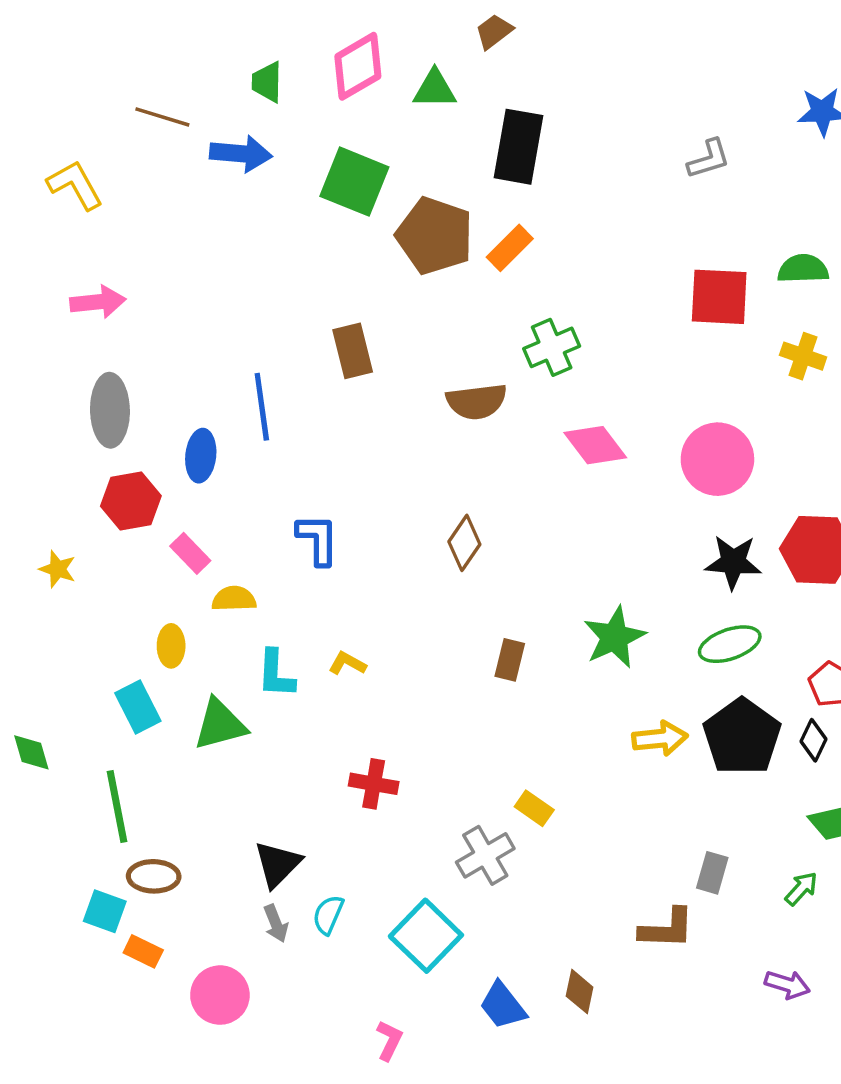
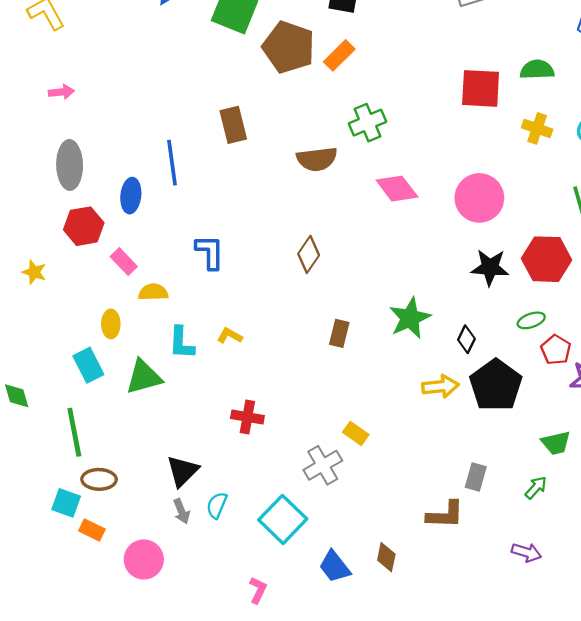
pink arrow: (98, 302) -> (61, 92), size x0.7
green ellipse: (730, 644) -> (531, 320), moved, size x0.7
black diamond: (813, 740) -> (466, 339), moved

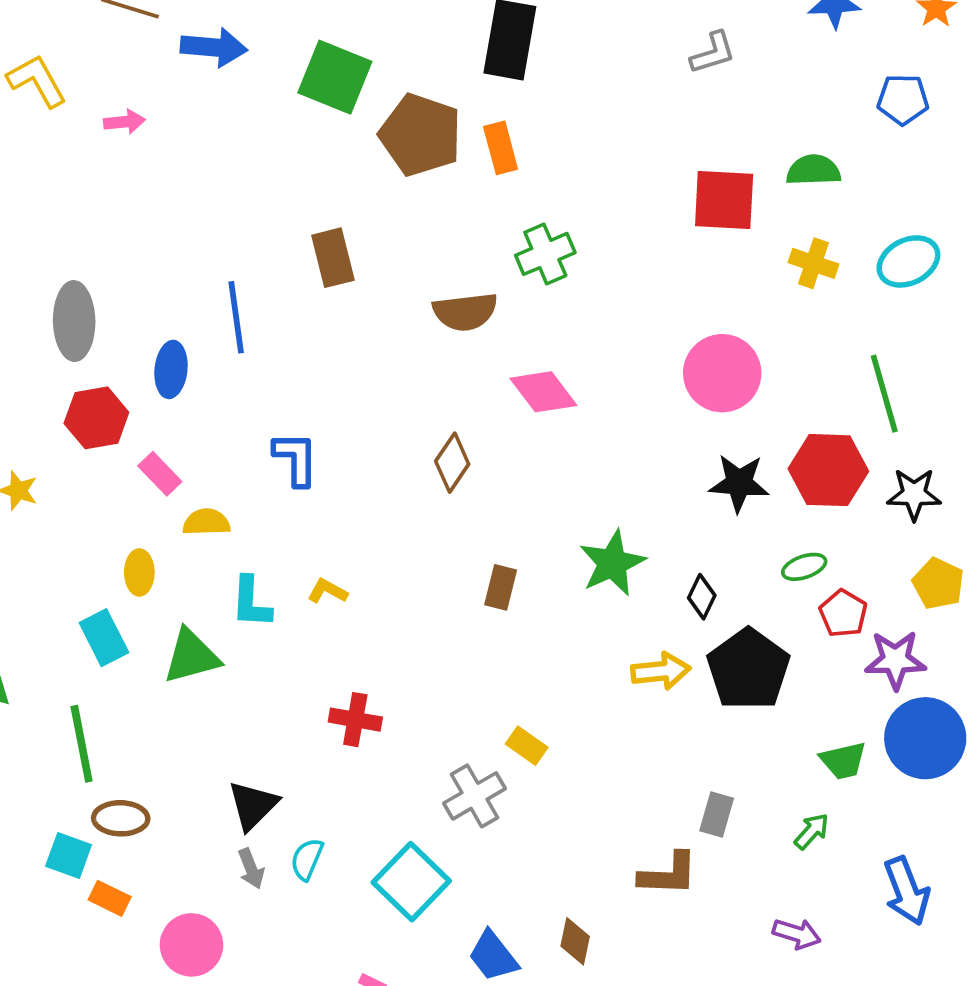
orange rectangle: (339, 55) -> (501, 148), turned -60
pink arrow: (61, 92) -> (124, 122), moved
pink diamond: (397, 189) -> (543, 392), moved

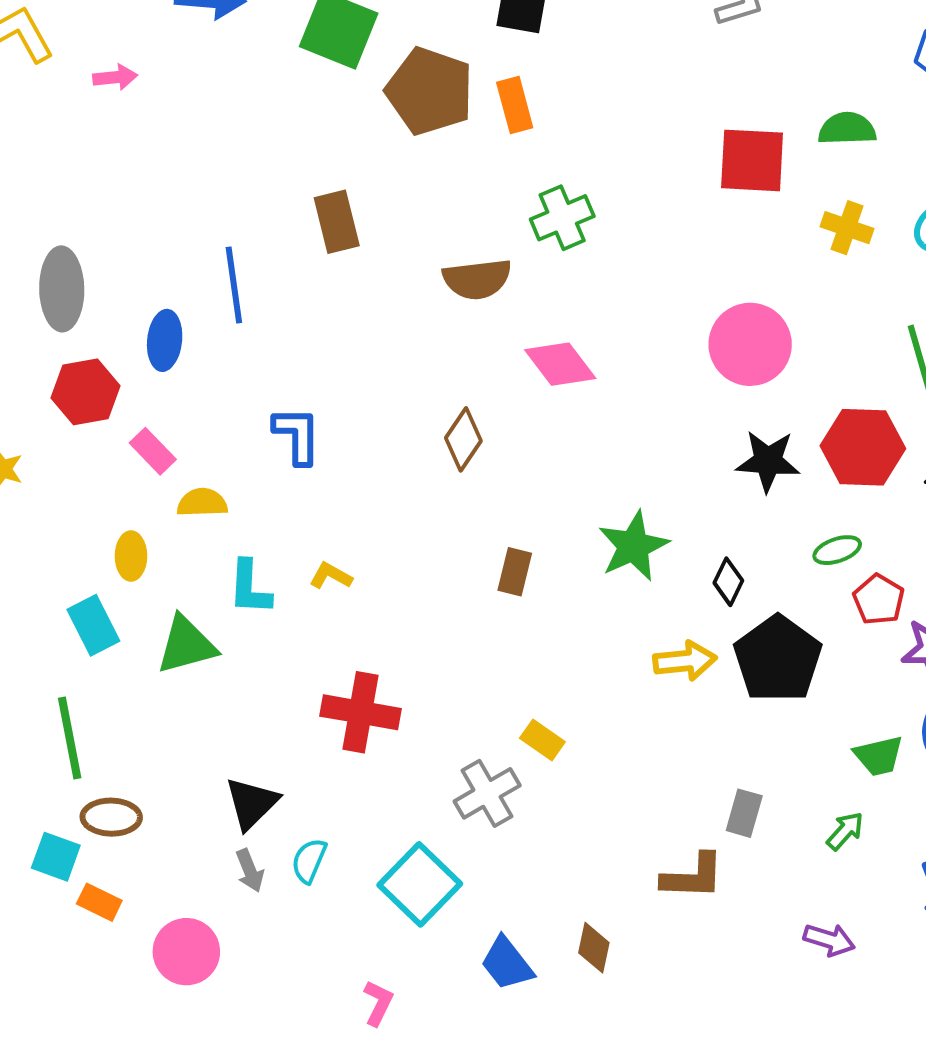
red cross: (355, 720) -> (360, 712), size x1.4

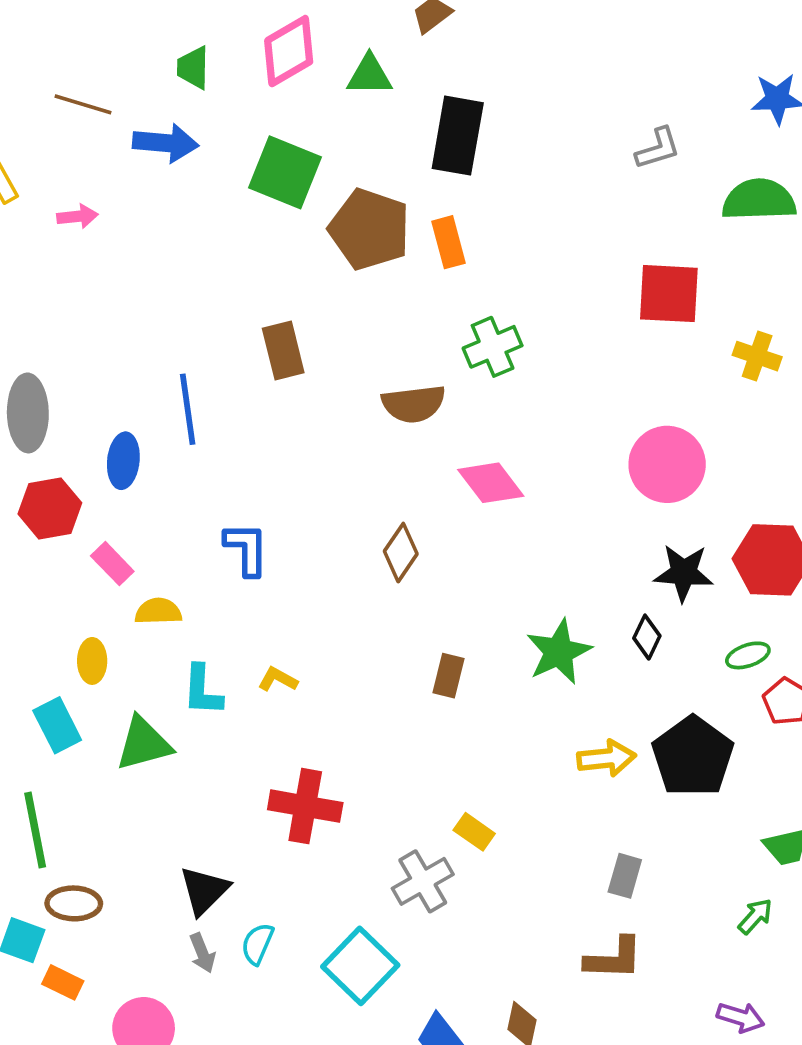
green semicircle: (847, 129) -> (759, 200), moved, size x1.4
black diamond: (728, 582) -> (647, 637), moved
gray rectangle: (744, 813) -> (625, 876), moved

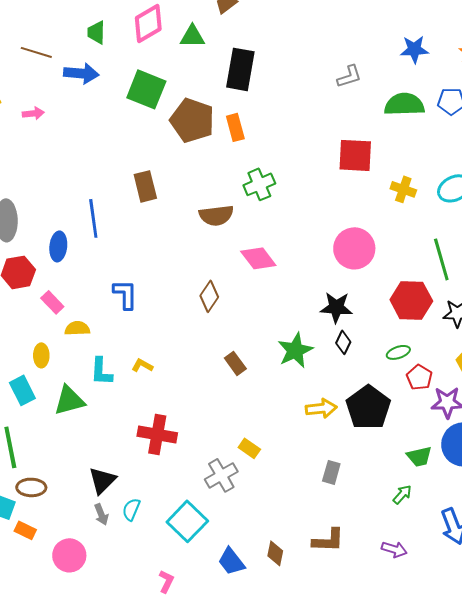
black star: (684, 573) -> (336, 307), moved
brown rectangle: (448, 676) -> (235, 363), turned -50
brown L-shape: (614, 959) -> (328, 540), moved

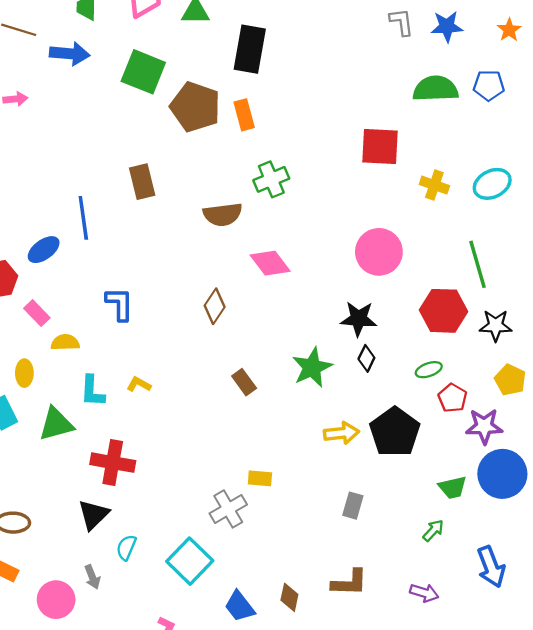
gray L-shape: (349, 76) -> (402, 22), moved, turned -80
blue ellipse: (58, 246) -> (44, 250), turned 48
red cross: (157, 434) -> (113, 463), moved
yellow rectangle: (249, 448) -> (260, 478), turned -30
gray arrow: (101, 514) -> (92, 577), moved

